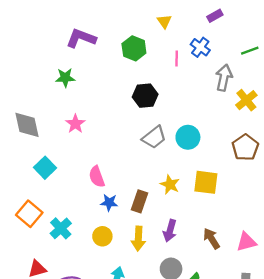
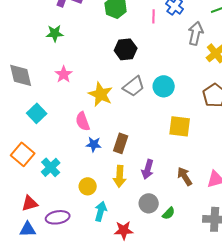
yellow star: (170, 185) -> (101, 94), moved, size x1.4
yellow circle: (102, 236) -> (88, 186), moved

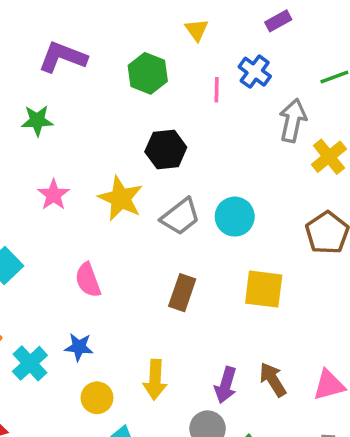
yellow star: (101, 94) -> (121, 198), moved
brown rectangle: (121, 143) -> (182, 293), moved
blue star: (94, 144) -> (79, 347), moved
purple arrow: (148, 169) -> (226, 385), moved

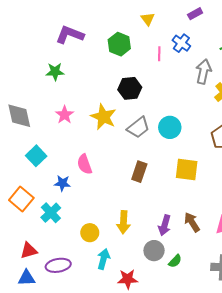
blue star: (79, 347) -> (62, 183), moved

